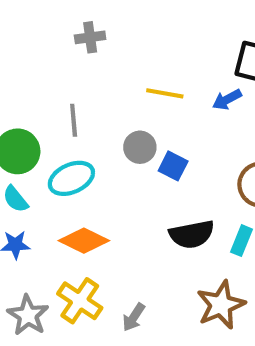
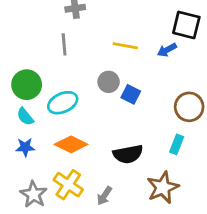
gray line: (74, 120) -> (64, 44), moved
black semicircle: (192, 234) -> (128, 154), moved

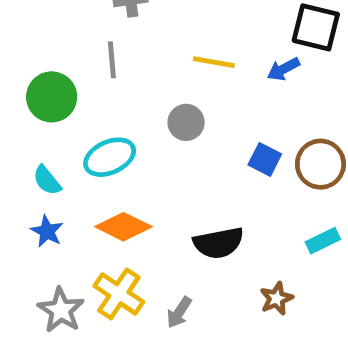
green circle: (27, 85) -> (52, 97), moved
blue square: (131, 94) -> (265, 159), moved
cyan rectangle: (177, 144) -> (323, 241), moved, turned 42
blue star: (25, 147) -> (47, 231), turned 30
brown star: (163, 187) -> (276, 299), size x0.6

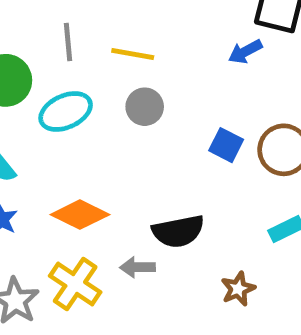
yellow line: (214, 62) -> (133, 54), moved
cyan ellipse: (110, 157) -> (66, 112), moved
gray arrow: (179, 312) -> (137, 267), moved, turned 56

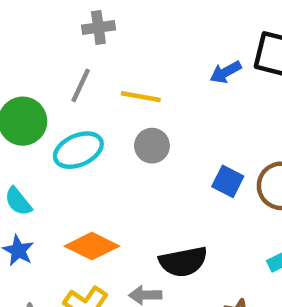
gray line: (68, 42) -> (81, 85), turned 30
blue arrow: (245, 52) -> (226, 72), moved

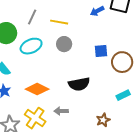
blue square: (228, 181) -> (101, 51), moved, turned -32
black semicircle: (183, 262) -> (79, 84), moved

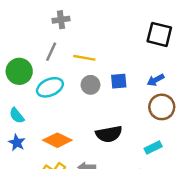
blue arrow: (97, 11) -> (156, 80), moved
blue square: (101, 51) -> (119, 81), moved
cyan rectangle: (123, 95) -> (153, 148), moved

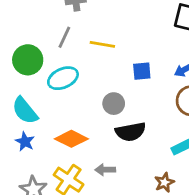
gray circle: (90, 85) -> (114, 104), moved
cyan semicircle: (17, 116) -> (25, 111), size x1.5

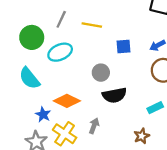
blue star: (25, 142) -> (43, 114), moved
gray arrow: (105, 170) -> (94, 126), turned 112

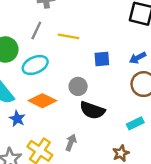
black semicircle: (114, 95) -> (92, 110), turned 30
orange diamond: (67, 101) -> (42, 101), moved
blue star: (43, 114) -> (17, 119), moved

